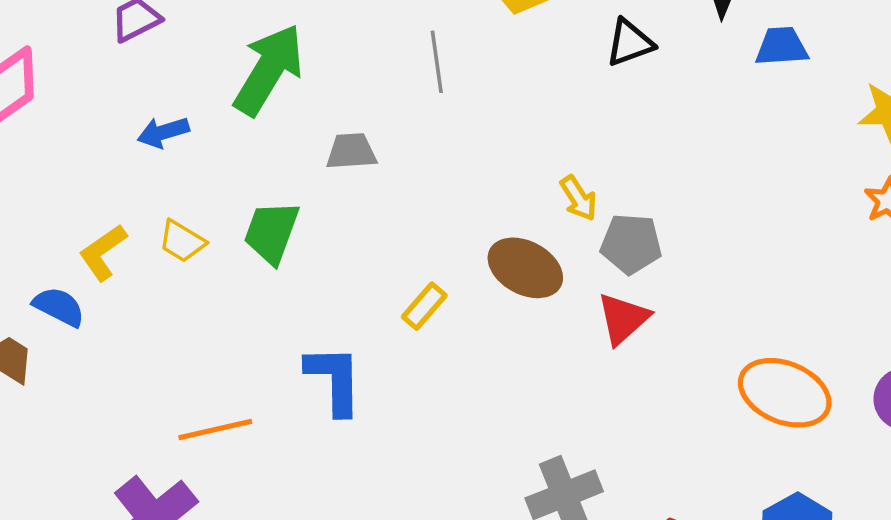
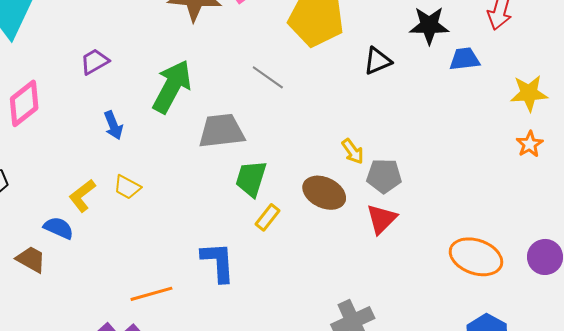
gray line: (437, 62) -> (268, 77), turned -44
blue arrow: (163, 132) -> (113, 125), turned -92
gray trapezoid: (351, 151) -> (221, 131), size x1.6
green trapezoid: (271, 232) -> (251, 179), moved

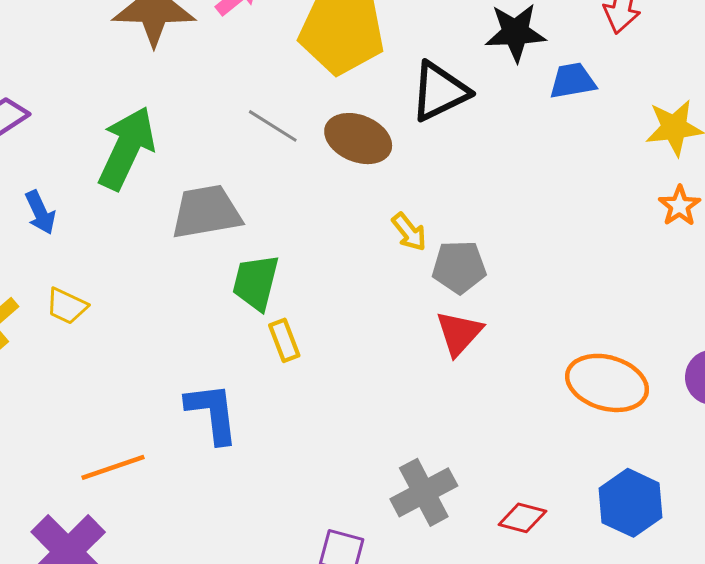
black triangle: (378, 61) -> (440, 91), size x1.4
brown ellipse: (324, 193) -> (358, 139), moved
yellow rectangle: (267, 217) -> (284, 340), turned -56

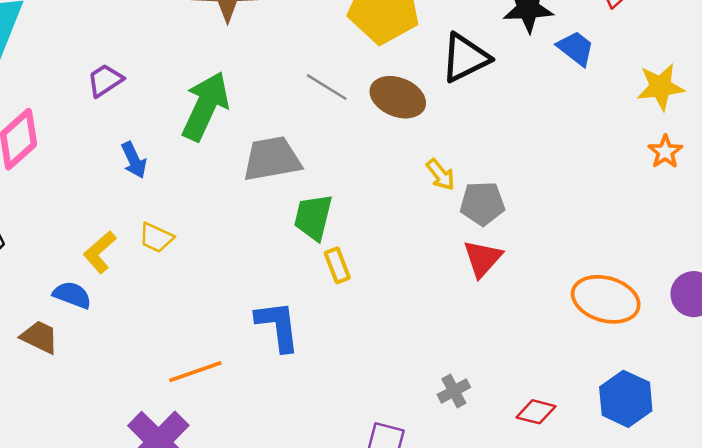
blue trapezoid: (573, 81) -> (576, 48), turned 48
gray cross: (424, 492) -> (454, 391), size x0.6

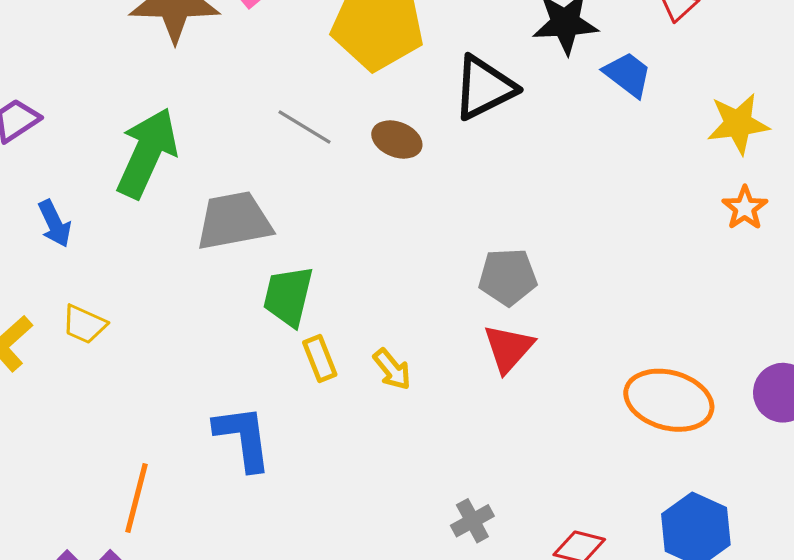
brown ellipse: (398, 97) -> (397, 140), size x0.7
yellow arrow: (441, 175) -> (392, 369), moved
orange line: (195, 372) -> (136, 498), turned -56

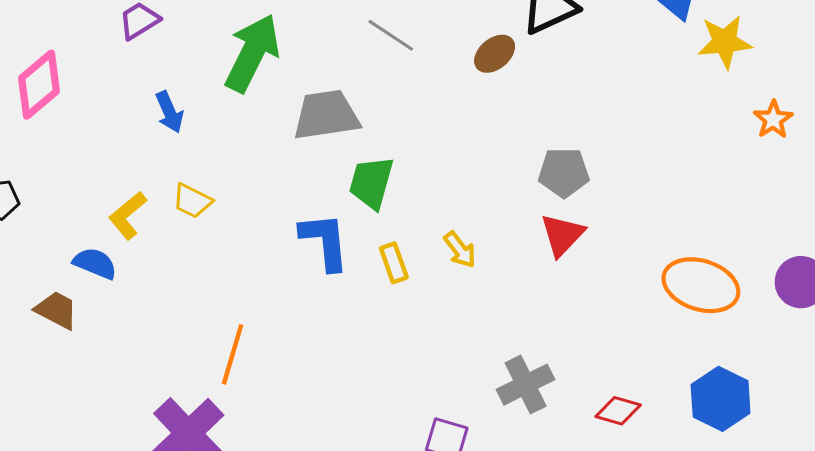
yellow star: (738, 124) -> (725, 42), moved
brown ellipse: (397, 140) -> (495, 54), moved, turned -63
yellow rectangle: (320, 358) -> (394, 263), moved
blue L-shape: (243, 438) -> (325, 241), moved
gray cross: (472, 521) -> (526, 385), size x1.5

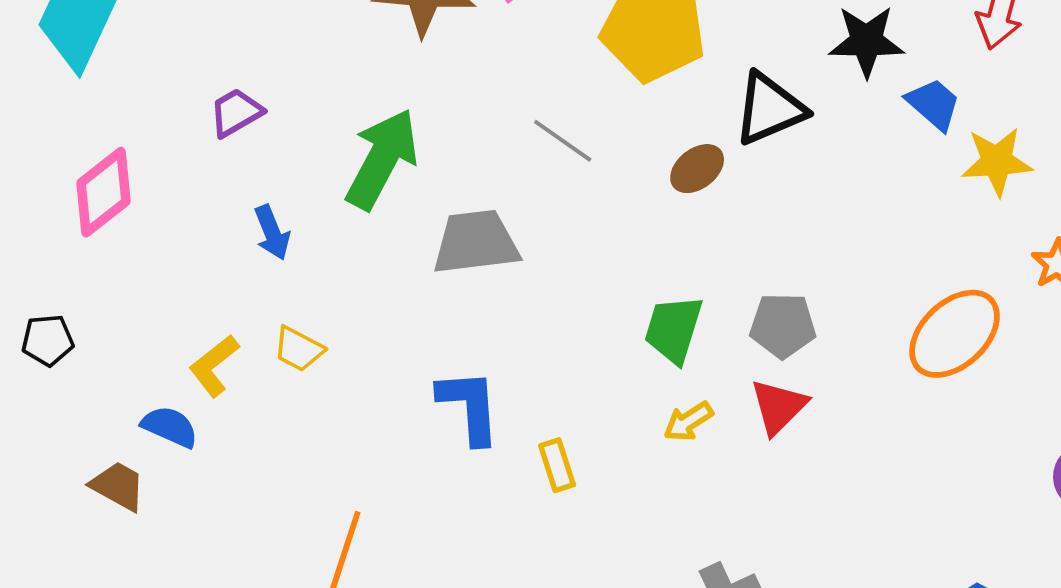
green trapezoid: (371, 183) -> (673, 329), moved
yellow arrow: (460, 250) -> (688, 421), moved, turned 93
yellow rectangle: (394, 263) -> (557, 465), moved
orange ellipse: (701, 285) -> (955, 334), moved, turned -62

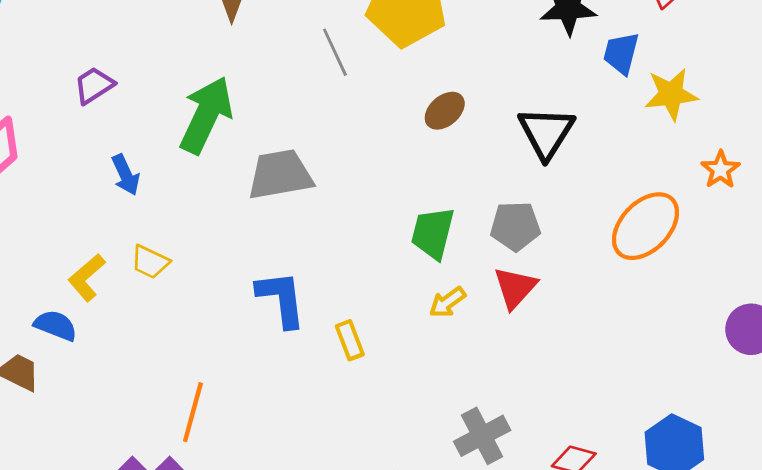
blue trapezoid: (934, 104) -> (621, 53), turned -114
black triangle: (770, 109) -> (546, 133), moved, turned -32
gray line: (563, 141) -> (335, 52), moved, turned 33

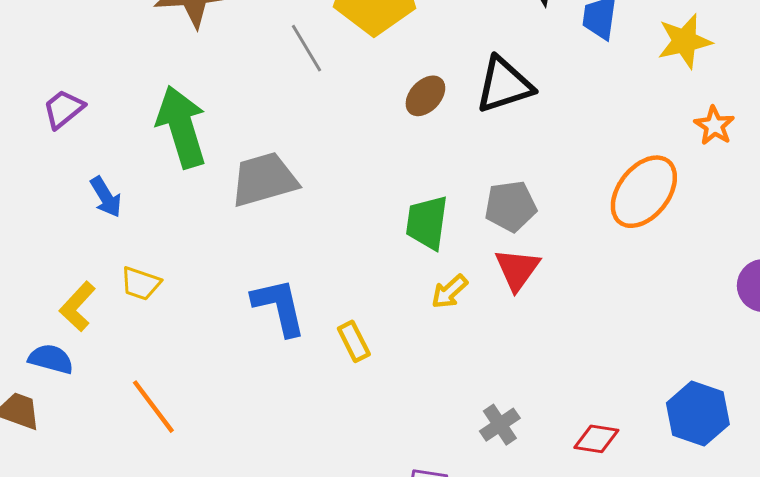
yellow star: (671, 94) -> (685, 41), moved
green arrow: (206, 115) -> (182, 127), turned -36
black triangle: (546, 133) -> (504, 85), moved, turned 46
orange line: (193, 412) -> (153, 407), moved, turned -46
gray cross: (482, 436) -> (500, 425), size x0.7

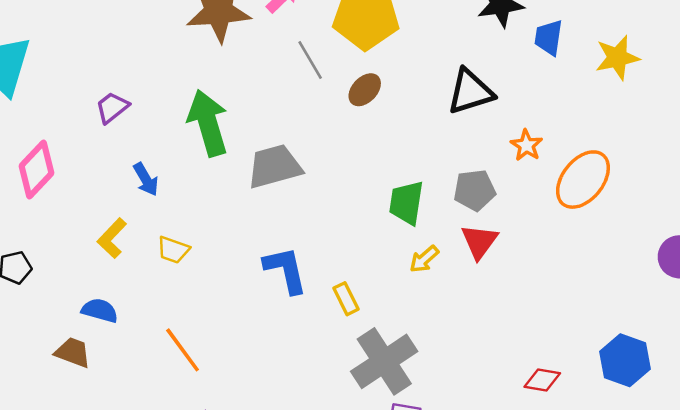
brown ellipse: (425, 96) -> (365, 90), moved
orange star: (714, 126) -> (526, 145), moved
yellow L-shape: (77, 306) -> (112, 238), moved
gray cross: (500, 425) -> (384, 361), moved, size x2.0

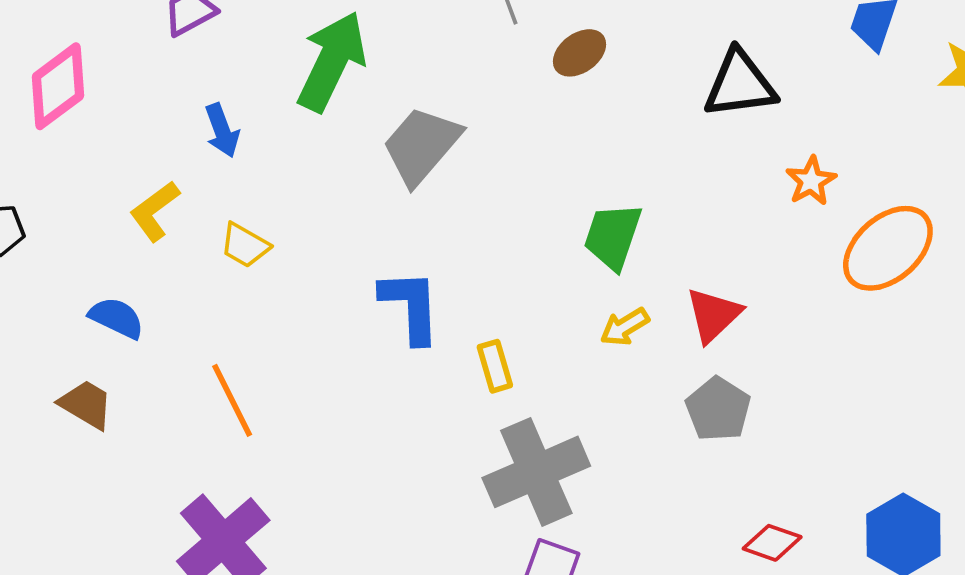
green arrow: (208, 123) -> (332, 61), turned 32
gray trapezoid: (274, 166) -> (421, 145), turned -44
gray pentagon: (475, 190) -> (718, 409), moved, turned 30
brown trapezoid: (73, 352) -> (86, 404), moved

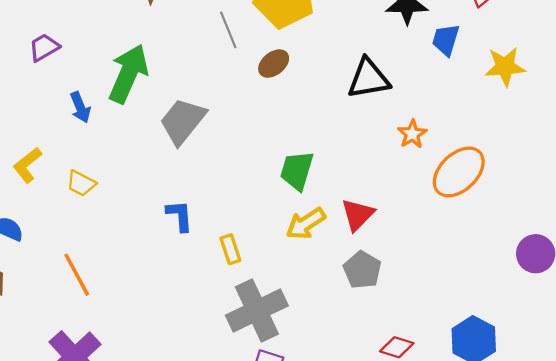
blue arrow: (222, 130) -> (80, 107), moved
blue L-shape: (411, 306) -> (180, 216), size x0.7
yellow arrow: (625, 327) -> (306, 223), size x1.4

